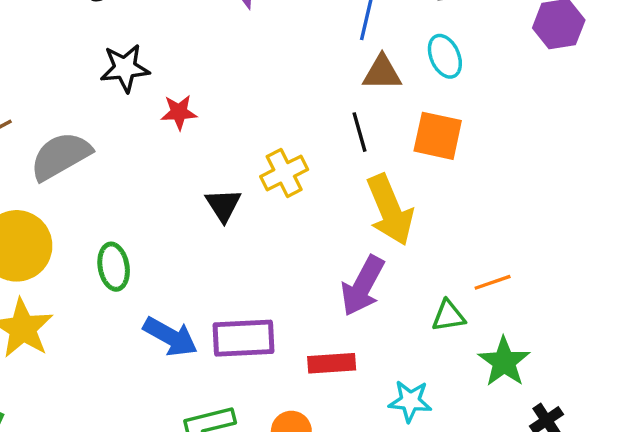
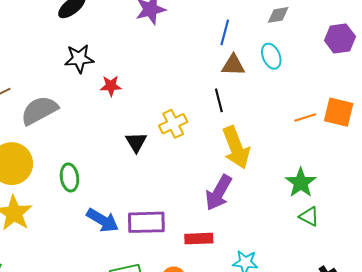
orange square: (438, 136) -> (339, 112), moved
orange line: (493, 282) -> (305, 118), moved
green triangle: (449, 316) -> (309, 216), moved, turned 35
green star: (504, 362) -> (301, 183), moved

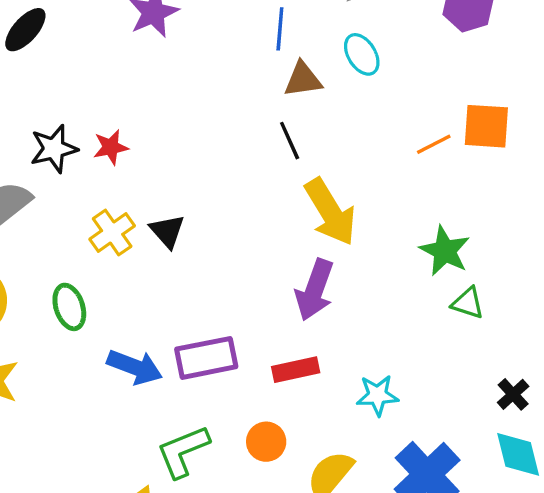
black star: (79, 59) -> (54, 149), moved
yellow cross: (173, 124) -> (112, 233), moved

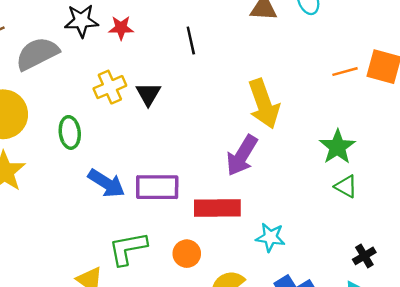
black line: (290, 141) -> (191, 40), moved
red rectangle: (296, 370) -> (217, 208), size x1.4

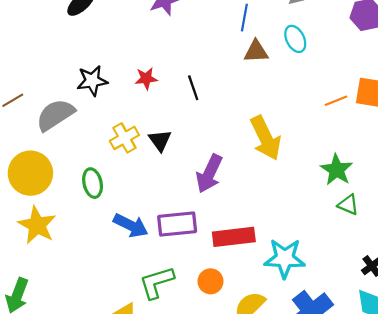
red star: (121, 28) -> (146, 78), moved
purple arrow: (242, 155) -> (209, 174), moved
cyan star: (270, 237) -> (285, 258), size x1.5

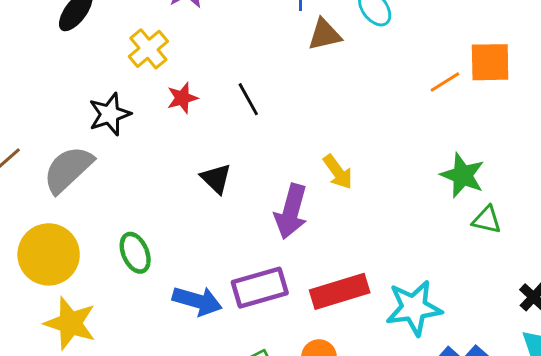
yellow cross: (124, 138) -> (148, 49), moved
yellow arrow: (266, 138) -> (338, 172), moved, size x0.6

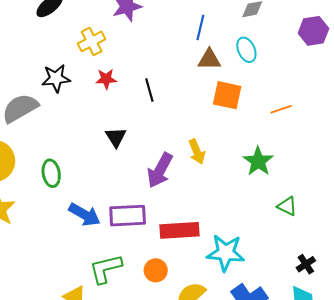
orange square: (490, 62) -> (227, 95), moved
green star: (463, 175) -> (258, 161), moved

